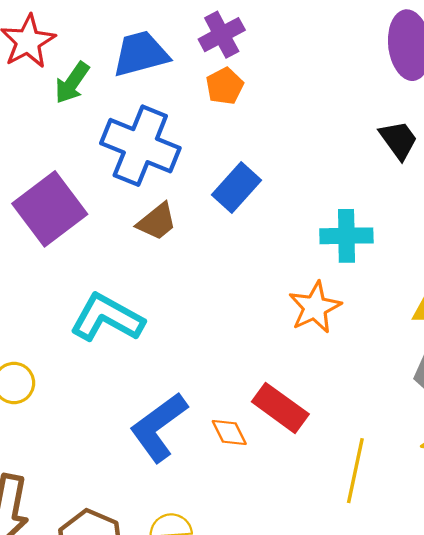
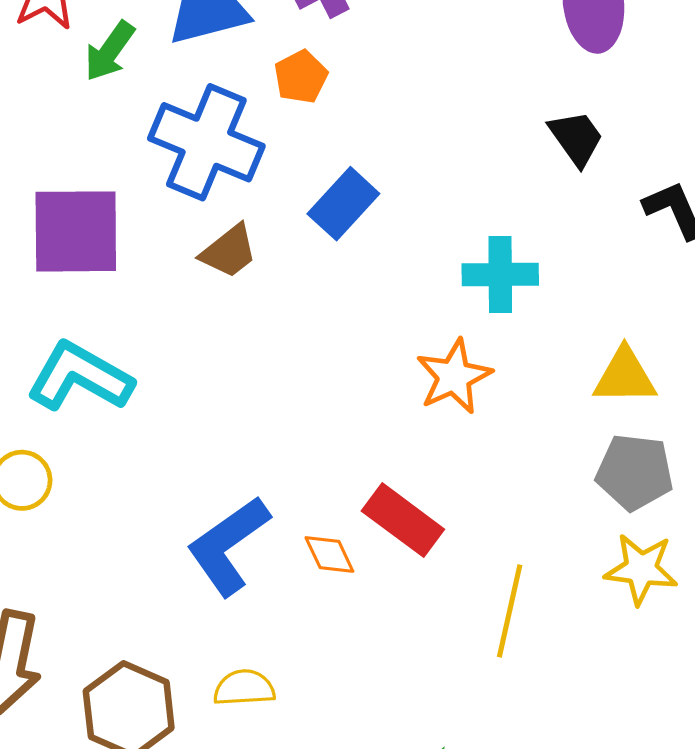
orange pentagon: (225, 86) -> (301, 77), moved
purple square: (50, 209) -> (76, 231), turned 36
cyan L-shape: (107, 318) -> (80, 377), moved

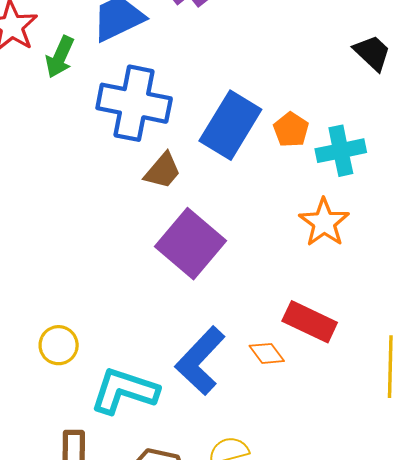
orange pentagon: (301, 77) -> (291, 130), moved
blue rectangle: (343, 204) -> (230, 125), size x1.4
purple square: (76, 231) -> (190, 244), moved, turned -38
cyan L-shape: (80, 377) -> (124, 391), moved

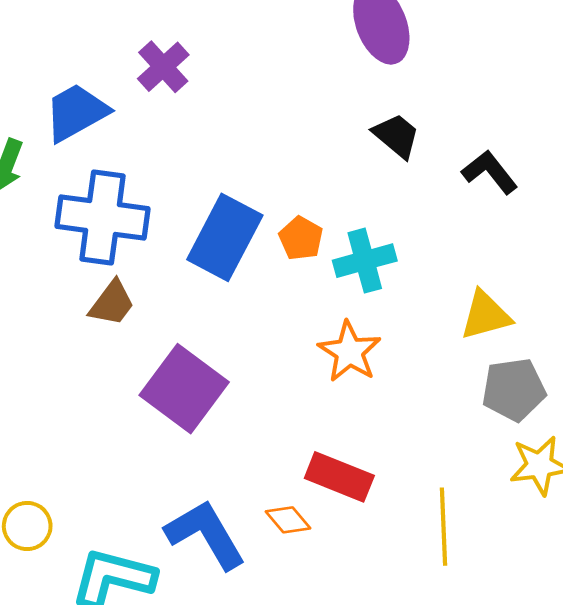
brown trapezoid: (163, 171) -> (112, 303), moved
blue L-shape: (200, 361) -> (206, 534), turned 110

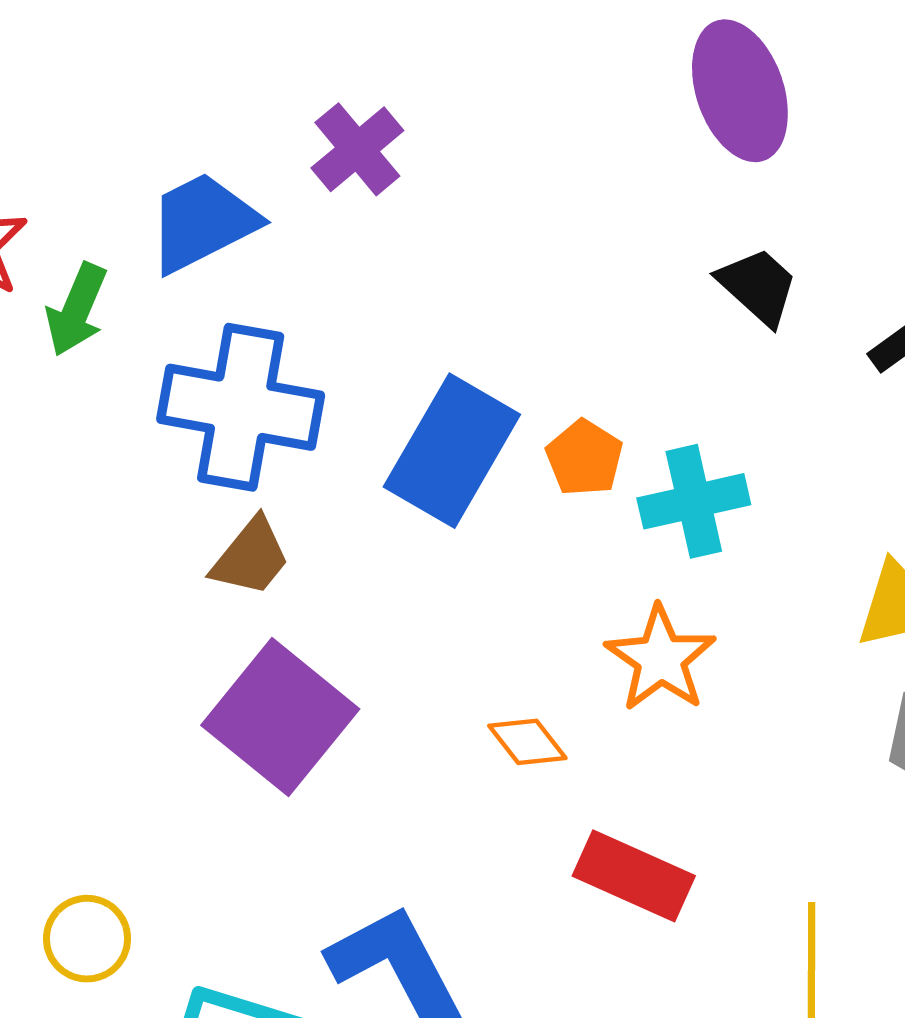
purple square: (184, 389) -> (280, 717), moved
orange diamond: (288, 520) -> (527, 742), moved

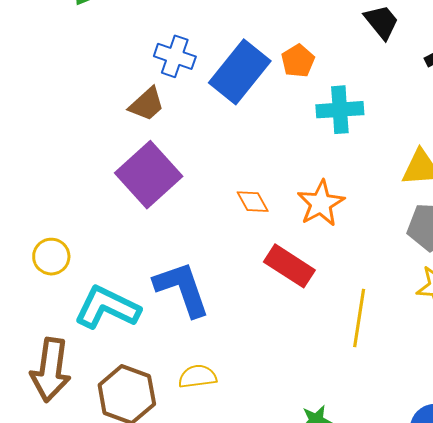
blue cross: (241, 407) -> (175, 56), moved, size x0.6
orange pentagon: (584, 458) -> (298, 61), moved
orange star: (661, 659) -> (321, 203), moved

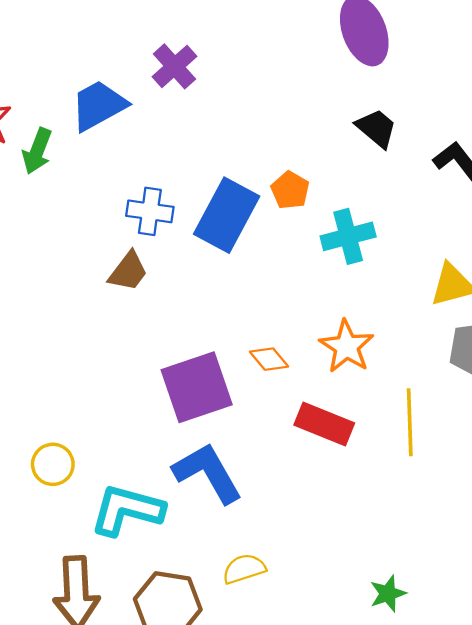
purple square: (149, 175) -> (197, 387), moved, turned 34
yellow line: (359, 318) -> (410, 422), moved

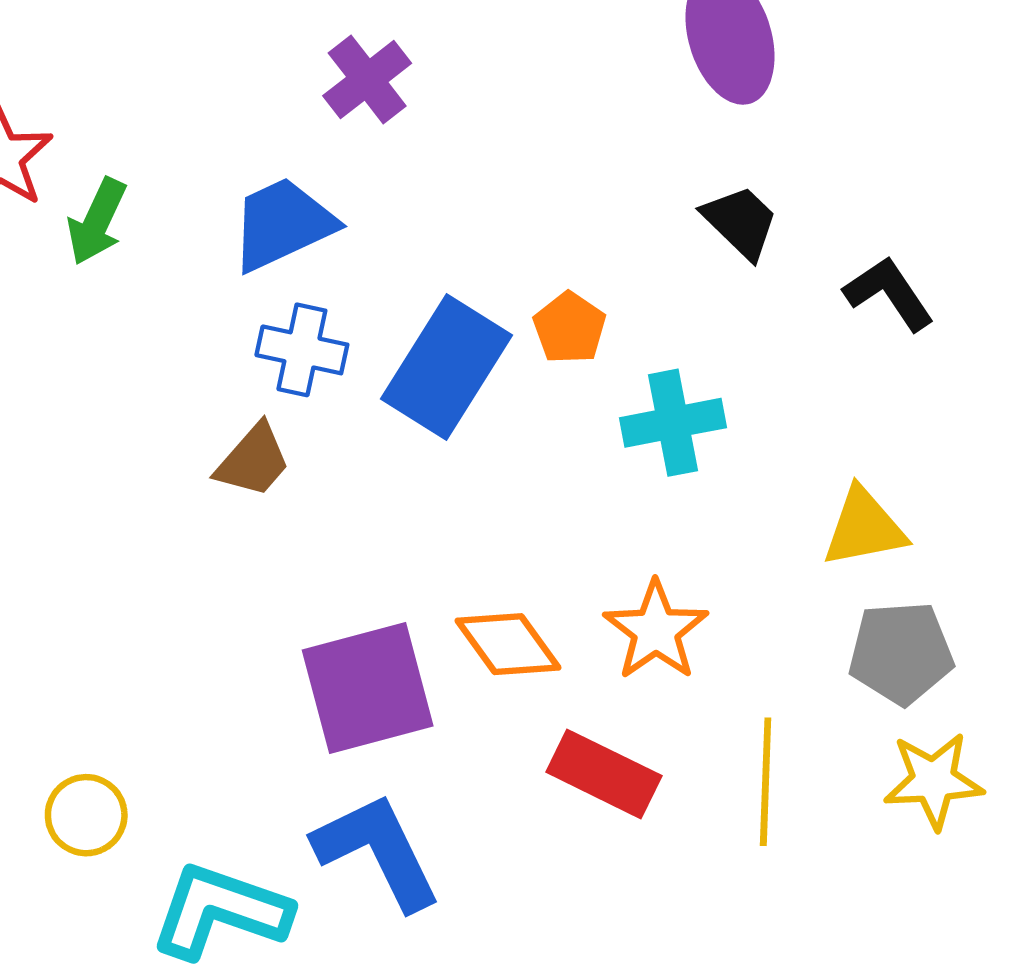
blue trapezoid: (99, 105) -> (282, 224), moved
orange diamond: (269, 359) -> (508, 644), size x1.4

